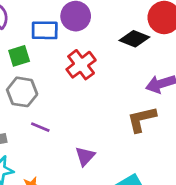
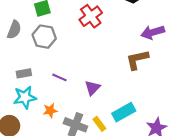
purple line: (40, 127) -> (59, 77), moved

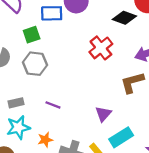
red cross: (91, 16) -> (101, 48), moved
purple triangle: (92, 88) -> (103, 114), moved

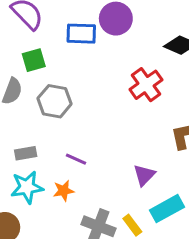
green square: (32, 35) -> (34, 60), moved
orange star: (45, 140) -> (64, 191), moved

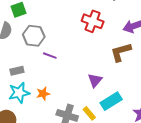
red cross: (146, 85) -> (93, 21), turned -30
purple line: (76, 159) -> (50, 56), moved

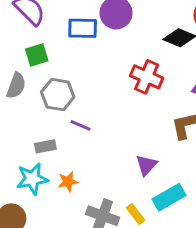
gray rectangle: (17, 71) -> (45, 146), moved

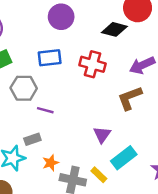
blue rectangle: (83, 28) -> (50, 58), moved
gray rectangle: (45, 146) -> (32, 139), moved
orange star: (68, 182) -> (51, 163), moved

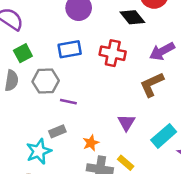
black diamond: (114, 29) -> (132, 17), turned 40
cyan rectangle: (124, 158) -> (164, 136), moved
orange star: (51, 163) -> (91, 143), moved

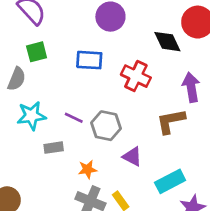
purple arrow: (162, 51) -> (191, 87), turned 95
gray hexagon: (46, 81) -> (106, 126), moved
purple triangle: (126, 123) -> (132, 156), turned -48
cyan star: (39, 151) -> (32, 116), moved

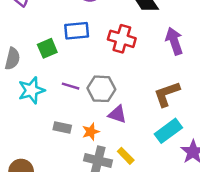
green square: (37, 52) -> (47, 48), moved
brown L-shape: (171, 121) -> (167, 94), moved
gray rectangle: (54, 148) -> (62, 127), moved, turned 30
purple triangle: (132, 156) -> (117, 114), moved

